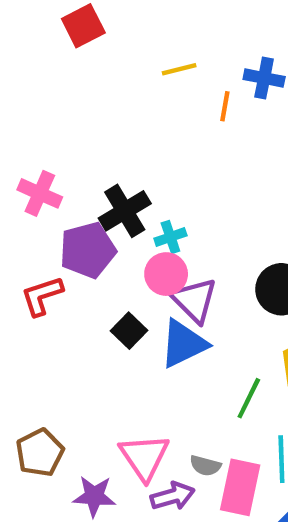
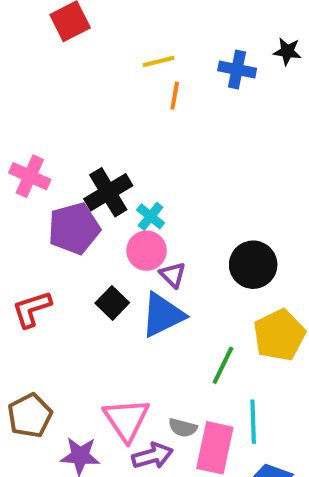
orange line: (225, 106) -> (175, 96), moved
cyan cross: (170, 237) -> (151, 216), turned -32
red L-shape: (42, 296) -> (32, 309), moved
purple triangle: (194, 300) -> (173, 275), size x0.6

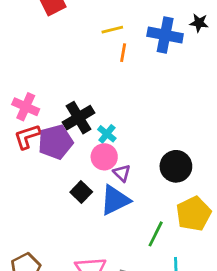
blue cross: (237, 70) -> (165, 35), size x1.4
red L-shape: (32, 309) -> (27, 137), moved

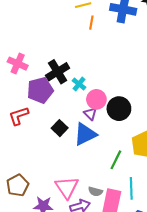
red L-shape: (27, 137) -> (19, 116), moved
pink circle: (104, 157) -> (96, 99), moved
black circle: (176, 166) -> (119, 109), moved

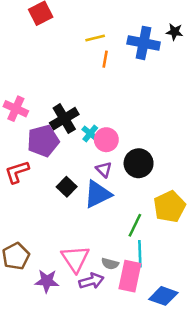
pink circle: (96, 99) -> (106, 140), moved
cyan line: (131, 188) -> (140, 254), moved

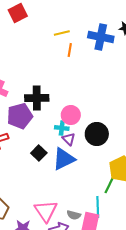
black cross: (64, 119) -> (37, 98), turned 30
cyan cross: (90, 133) -> (62, 128), moved, turned -32
green line: (135, 225) -> (110, 184), moved

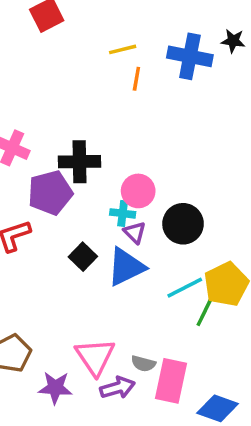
cyan line: (98, 207) -> (185, 288), moved, turned 65

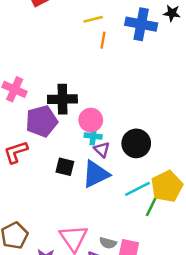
pink circle: (138, 191) -> (91, 120), moved
black square: (83, 257) -> (65, 167), turned -30

